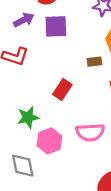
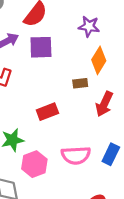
red rectangle: (62, 90) -> (47, 112), turned 36

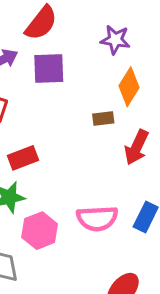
red rectangle: (47, 112) -> (23, 158), moved

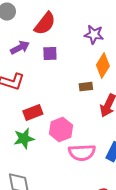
purple square: (49, 68) -> (50, 54), size x0.7
pink hexagon: (40, 231) -> (61, 130), moved

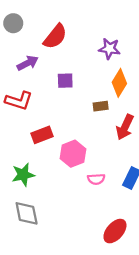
purple square: (50, 54) -> (65, 81), moved
green star: (24, 139) -> (23, 175), moved
pink semicircle: (82, 153) -> (96, 179), size x0.6

